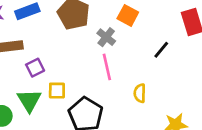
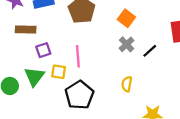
gray cross: (106, 37) -> (127, 44), moved
pink line: (107, 67) -> (78, 56), moved

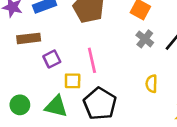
green triangle: (34, 77) -> (56, 106), moved, turned -45

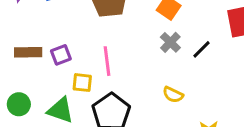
brown rectangle: (29, 38) -> (28, 52), moved
yellow semicircle: (152, 84) -> (173, 95), turned -72

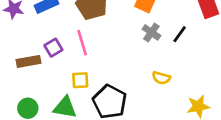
purple square: (61, 55) -> (53, 48), moved
pink line: (107, 61) -> (82, 43), moved

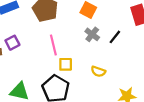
pink line: (82, 43) -> (53, 45), moved
yellow square: (80, 80) -> (66, 64), moved

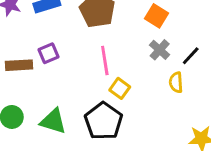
yellow square: (66, 64) -> (120, 88), turned 32
yellow semicircle: (98, 71) -> (176, 82), moved, turned 64

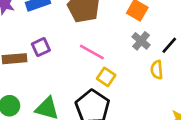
pink line: (105, 60) -> (92, 52), turned -50

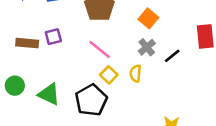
yellow semicircle: (157, 70) -> (135, 73), moved

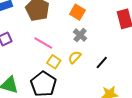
black line: (172, 56) -> (102, 62), moved
yellow semicircle: (135, 73) -> (75, 57), turned 48

